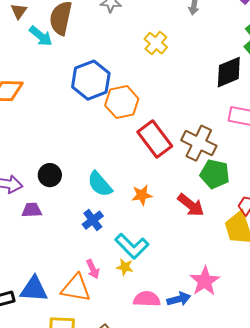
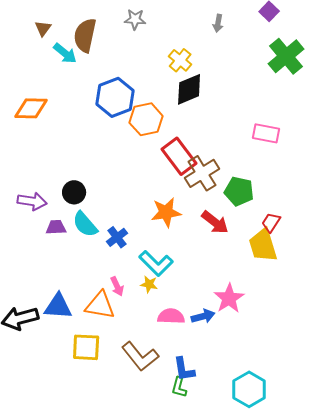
black diamond: (229, 72) -> (189, 89), moved
brown cross: (199, 143) -> (202, 173), moved, turned 32
cyan semicircle: (100, 184) -> (85, 224), moved
orange star: (142, 195) -> (166, 212), size x1.4

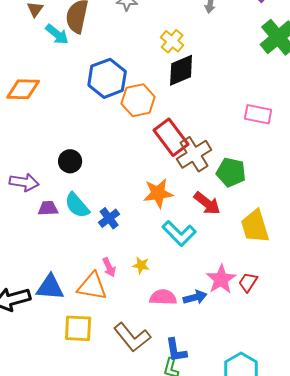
black circle: (74, 192) -> (70, 161), moved
red trapezoid: (271, 222) -> (248, 282), moved
cyan L-shape: (156, 263) -> (179, 233), moved

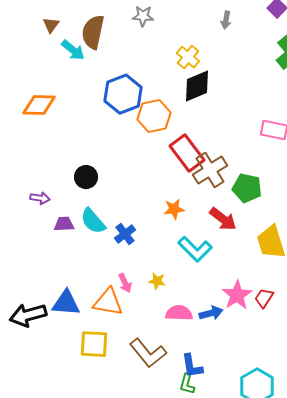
purple arrow: (24, 182) -> (40, 198), size x0.7
orange star: (158, 193) -> (174, 209), size x0.7

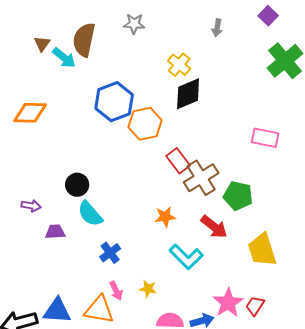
brown triangle: (51, 25) -> (42, 44), moved
red rectangle: (187, 153) -> (178, 161), size x0.7
cyan semicircle: (93, 221) -> (90, 214), moved
blue cross: (125, 234) -> (110, 253), moved

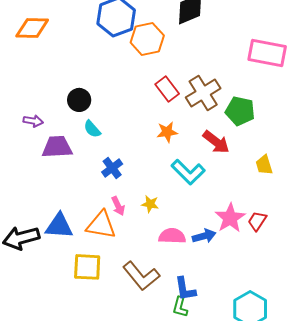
pink rectangle: (265, 138) -> (267, 53), size x1.4
red rectangle: (178, 161) -> (167, 89), moved
cyan semicircle: (90, 214) -> (92, 129), size x0.7
purple trapezoid: (55, 232) -> (57, 147), size x1.5
yellow trapezoid: (262, 250) -> (264, 165), size x0.6

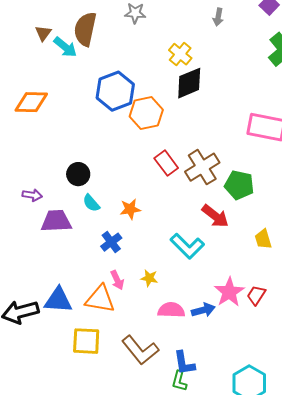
orange star: (167, 132) -> (130, 209), moved

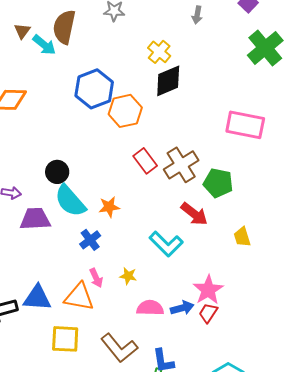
cyan semicircle: (91, 203) -> (70, 201), size x1.8
red trapezoid: (256, 295) -> (208, 313), moved

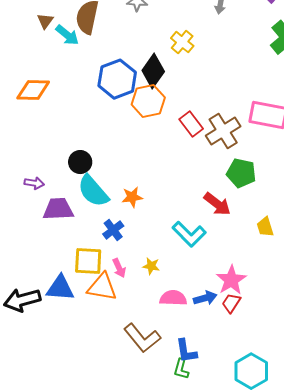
black diamond: (168, 81) -> (153, 71), moved, turned -32
red rectangle: (145, 161) -> (191, 124), moved
brown cross: (181, 165) -> (223, 131), moved
yellow square: (65, 339) -> (88, 261), moved

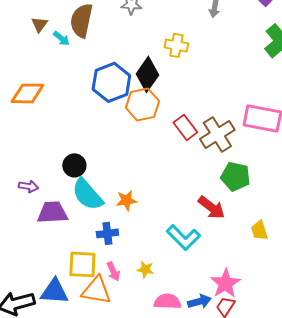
cyan arrow: (67, 35) -> (61, 38), size x0.7
yellow cross: (182, 42) -> (176, 45), turned -30
blue cross: (113, 230) -> (107, 233), turned 30

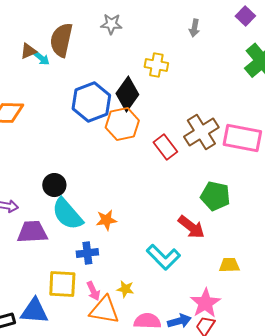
brown triangle: (39, 24) -> (28, 51), moved, turned 30
brown cross: (217, 134) -> (201, 132), moved
yellow trapezoid: (259, 230) -> (229, 265), moved, turned 105
orange triangle: (96, 290) -> (104, 310), moved

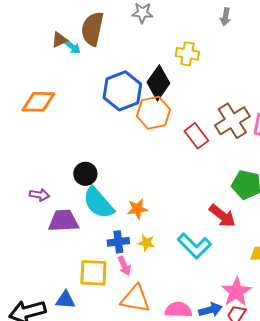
yellow star: (125, 289) -> (146, 243), moved
pink arrow: (93, 291) -> (124, 266), moved
blue triangle: (34, 311) -> (65, 300), size x0.7

